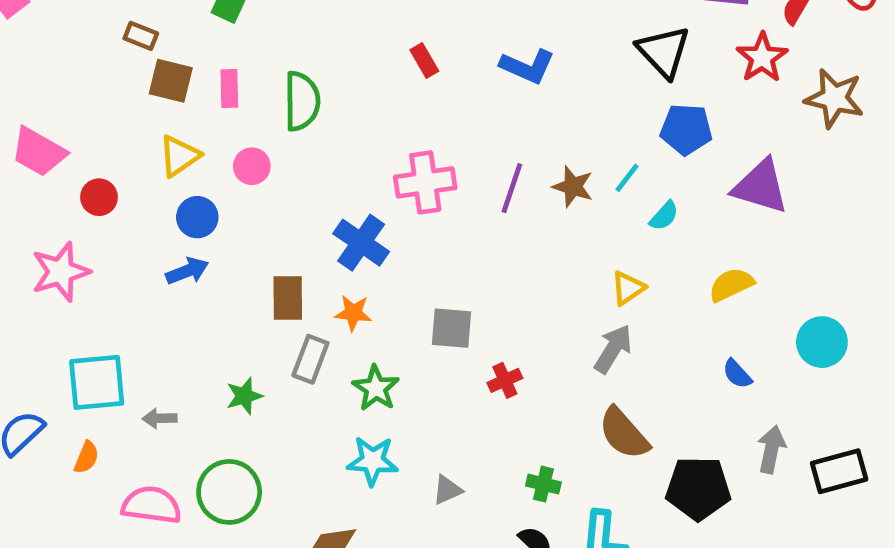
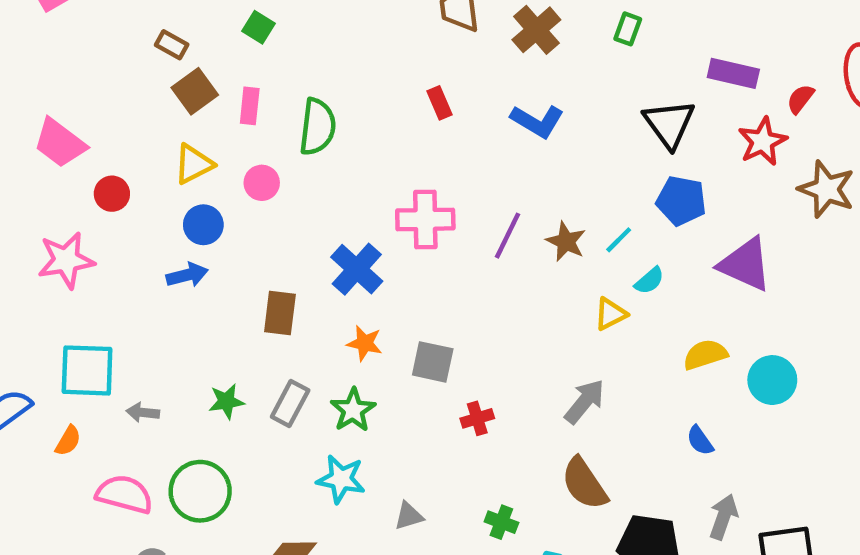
brown square: (171, 81) -> (195, 91), turned 33
yellow triangle: (628, 288) -> (611, 314), moved
orange star: (353, 313) -> (365, 343), moved
cyan circle: (822, 342) -> (772, 380), moved
gray rectangle: (310, 359) -> (290, 403), moved

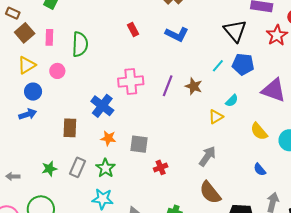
cyan line: (619, 240) -> (218, 66), moved
yellow semicircle: (705, 355) -> (259, 131), turned -108

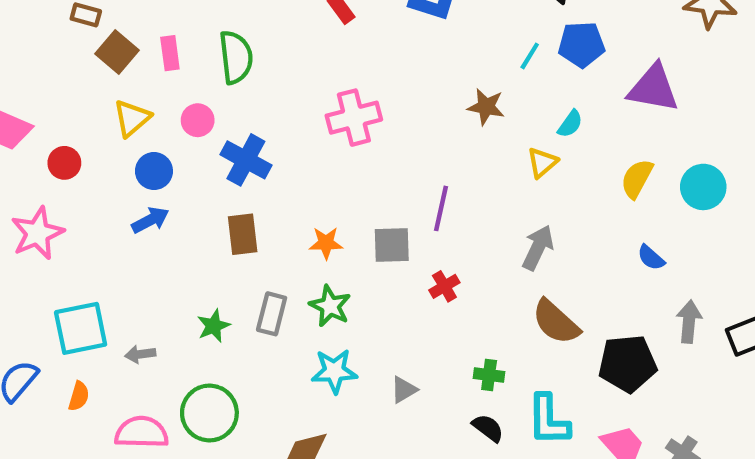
purple line: (168, 86) -> (441, 208), moved
blue cross: (102, 106) -> (246, 160), moved
yellow semicircle: (259, 131) -> (637, 179), turned 78

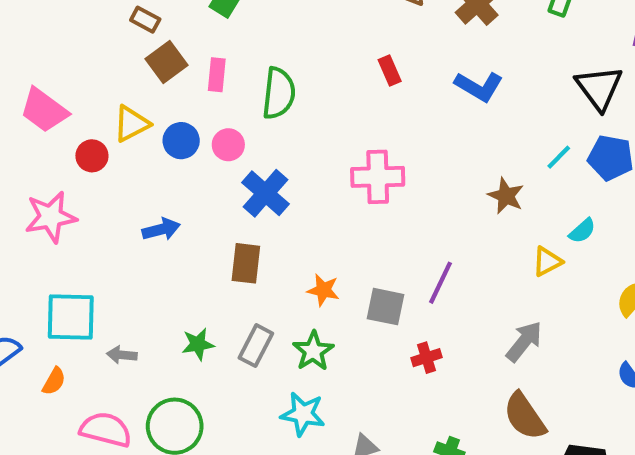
yellow triangle: (132, 118) -> (131, 124), moved
blue circle: (154, 171) -> (181, 141), moved

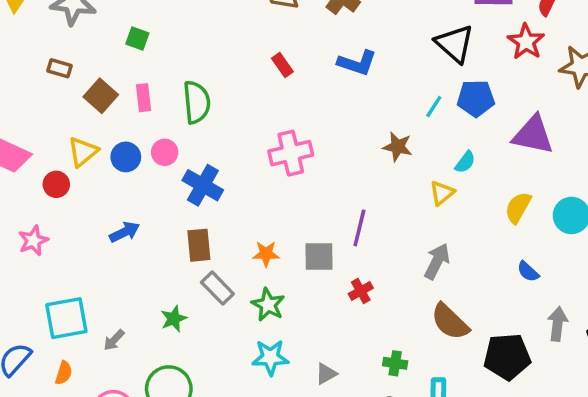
brown rectangle: (145, 20) -> (59, 68), moved
pink star: (51, 217) -> (33, 241), size x0.7
gray rectangle: (256, 346) -> (217, 288), moved, turned -60
gray arrow: (122, 355) -> (114, 340), turned -40

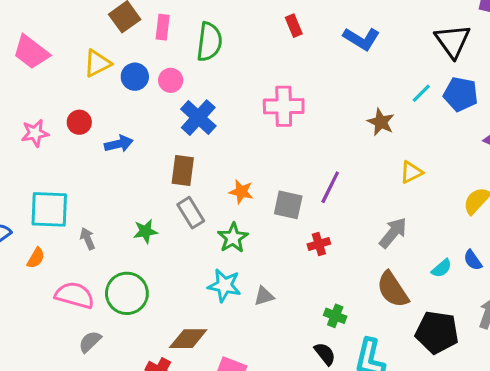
cyan semicircle: (465, 162) -> (442, 268), moved
red circle: (56, 184) -> (79, 122), moved
gray arrow: (114, 340) -> (88, 239), turned 100
gray triangle: (326, 374) -> (264, 296), moved

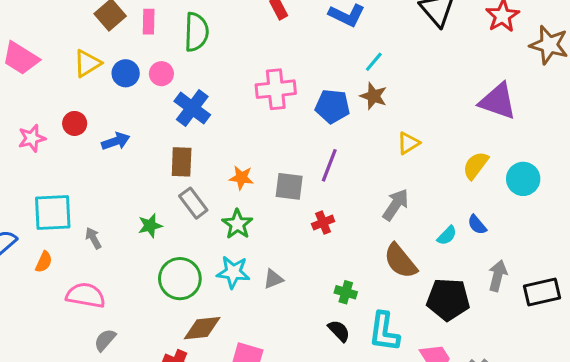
cyan line: (421, 93) -> (374, 62), moved
blue pentagon: (461, 94) -> (332, 106), moved
green circle: (127, 293) -> (180, 279), moved

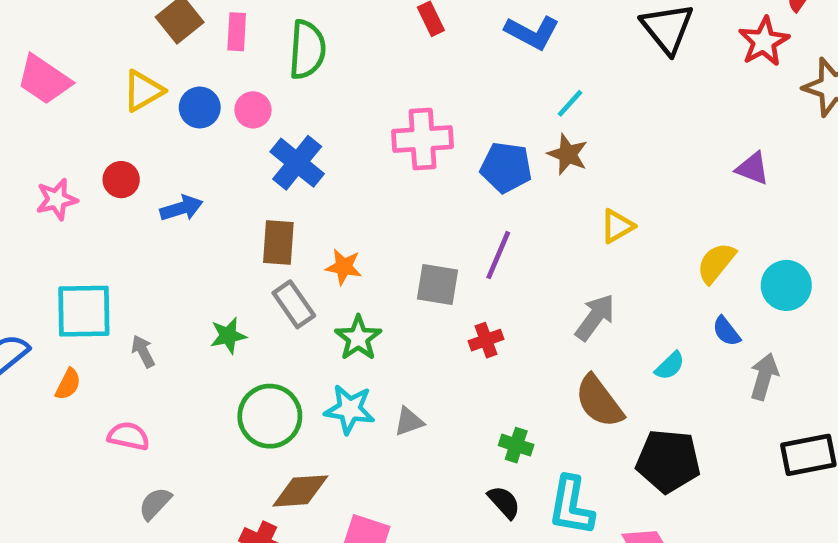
purple triangle: (498, 101) -> (753, 168), size x0.6
orange star: (241, 178) -> (344, 267), moved
blue semicircle: (477, 225) -> (726, 331), moved
gray arrow: (498, 276) -> (764, 377), moved
pink semicircle: (86, 295) -> (129, 436), size x0.7

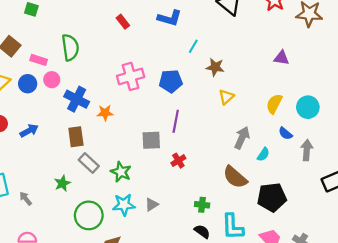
pink rectangle: (237, 32) -> (39, 60), moved, turned -63
brown star: (568, 154) -> (215, 67), moved
orange star: (344, 267) -> (105, 113), moved
gray arrow: (595, 317) -> (242, 138), moved

